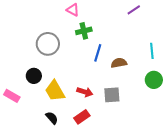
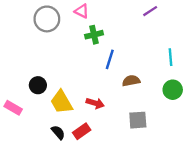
gray circle: (48, 44) -> (47, 19), moved
brown semicircle: (119, 63) -> (131, 81), moved
gray square: (112, 95) -> (138, 120), moved
red rectangle: (82, 117) -> (82, 131), moved

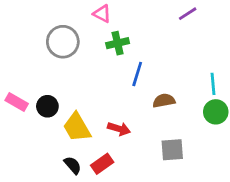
gray circle: (47, 19) -> (63, 42), moved
cyan line: (170, 57) -> (213, 84), moved
pink rectangle: (13, 108) -> (17, 102), moved

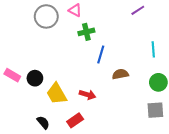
gray circle: (63, 42) -> (46, 16), moved
cyan line: (213, 84) -> (153, 49), moved
gray square: (172, 150) -> (155, 110), moved
black semicircle: (73, 165) -> (43, 122), moved

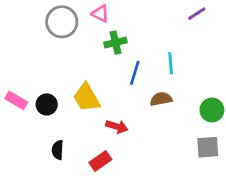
purple line: (138, 10) -> (197, 14), moved
cyan line: (153, 49) -> (171, 63), moved
yellow trapezoid: (57, 94) -> (87, 98), moved
black semicircle: (43, 122) -> (58, 150), moved, turned -136

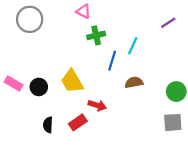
purple line: (197, 14) -> (168, 23), moved
gray circle: (62, 22) -> (30, 19), moved
cyan line: (171, 63) -> (133, 46), moved, turned 30
red rectangle: (100, 161) -> (78, 122), moved

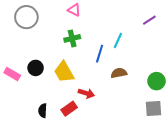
green cross: (96, 35) -> (72, 38), moved
black circle: (39, 87) -> (36, 68), moved

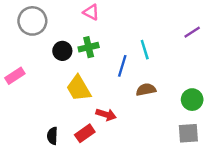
purple line: (149, 20) -> (192, 32), moved
cyan line: (118, 40) -> (145, 50), turned -42
black circle: (36, 68) -> (62, 51), moved
pink rectangle: (12, 74) -> (15, 76), moved, turned -63

